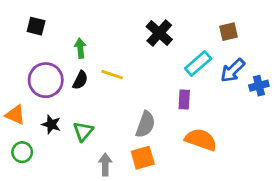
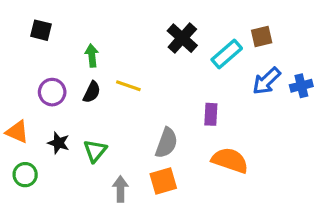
cyan rectangle: (198, 63) -> (227, 54), moved
purple circle: (46, 80) -> (52, 92), size x0.7
blue cross: (259, 86) -> (301, 86), moved

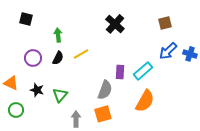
cyan rectangle: (227, 54) -> (143, 71), moved
yellow line: (128, 86) -> (81, 54), turned -49
blue cross: (301, 86) -> (190, 54), turned 32
purple rectangle: (211, 114) -> (120, 72), moved
orange semicircle: (230, 160) -> (145, 101), turned 100

